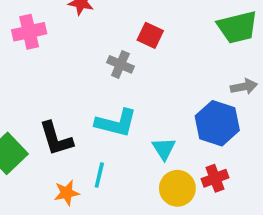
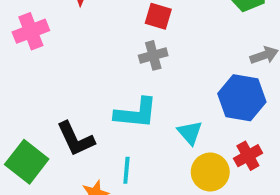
gray cross: (120, 64) -> (153, 55), moved, turned -30

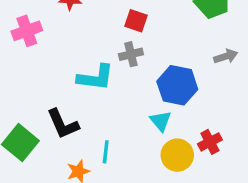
blue hexagon: (242, 98) -> (177, 85), moved
cyan L-shape: (136, 113) -> (95, 78), moved

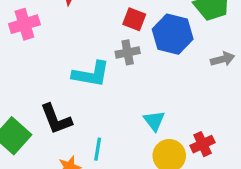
blue hexagon: (177, 85) -> (173, 34), moved

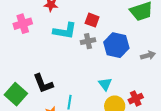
blue hexagon: (173, 34) -> (116, 45), moved
gray arrow: (223, 59) -> (148, 55), moved
cyan L-shape: (91, 74) -> (65, 31), moved

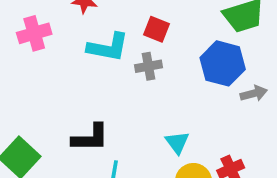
blue hexagon: (116, 45) -> (223, 63), moved
black L-shape: (43, 83) -> (90, 138), moved, turned -70

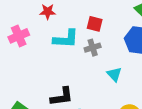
cyan triangle: (177, 142) -> (114, 74), moved

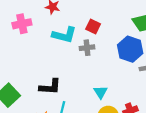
cyan triangle: (114, 74) -> (101, 92), moved

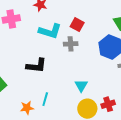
black L-shape: (50, 87) -> (36, 66), moved

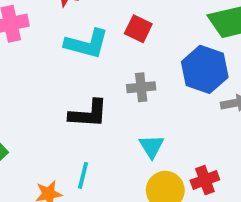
gray cross: (71, 44) -> (141, 87), moved
black L-shape: (36, 66) -> (88, 114), moved

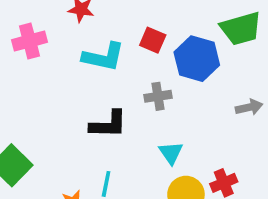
blue hexagon: (205, 69) -> (197, 59), moved

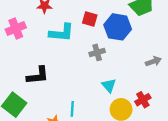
gray arrow: (249, 107) -> (153, 61), moved
black L-shape: (108, 124) -> (38, 75), moved

